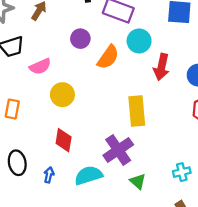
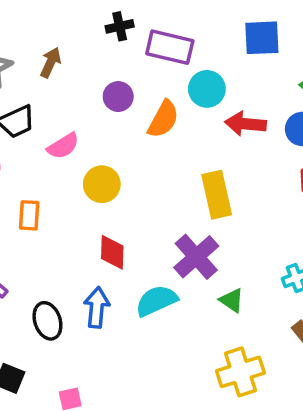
red arrow: (161, 67) -> (245, 124), turned 90
black ellipse: (17, 163) -> (47, 321), moved
blue arrow: (49, 175) -> (97, 307), size x1.6

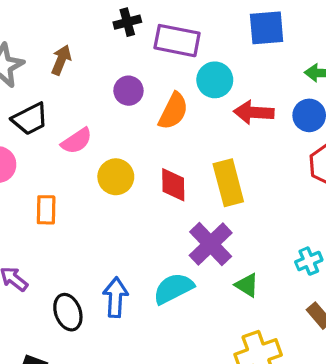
red diamond: (112, 252) -> (173, 185), moved

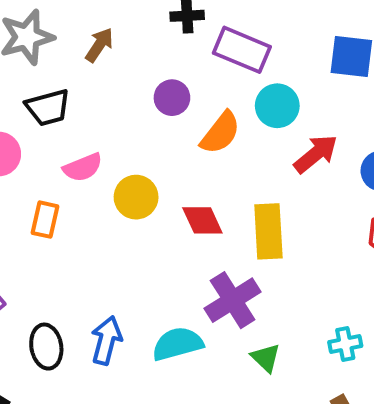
red arrow: (254, 112) -> (316, 154), turned 126
pink semicircle: (77, 141) -> (83, 167), moved
red diamond: (173, 185) -> (202, 220), turned -36

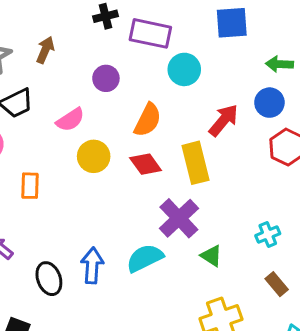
orange semicircle: (220, 133) -> (148, 120), moved
red arrow: (316, 154) -> (223, 120), moved
pink semicircle: (83, 167) -> (70, 120), moved

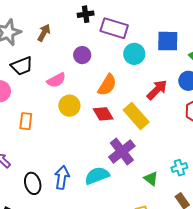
blue square: (232, 23) -> (168, 41), moved
yellow rectangle: (196, 163) -> (136, 116), turned -32
green triangle: (211, 256) -> (151, 179), moved

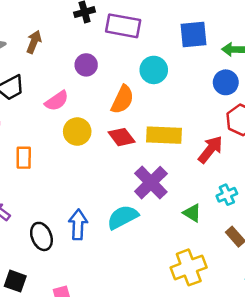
cyan circle: (134, 54) -> (154, 70), moved
red arrow: (157, 90) -> (210, 149), moved
yellow rectangle: (136, 116) -> (164, 135), turned -40

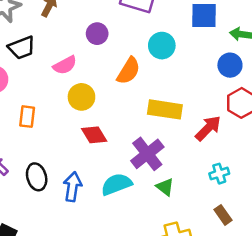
red diamond: (122, 137) -> (94, 135), moved
green triangle: (192, 213) -> (165, 187), moved
black ellipse: (41, 236) -> (37, 177), moved

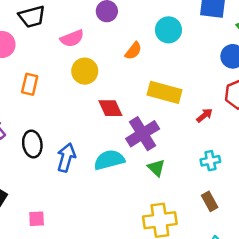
orange semicircle: (129, 71) -> (133, 51), size x0.7
red arrow: (208, 128) -> (205, 115), size x0.6
red diamond: (94, 135) -> (110, 108), moved

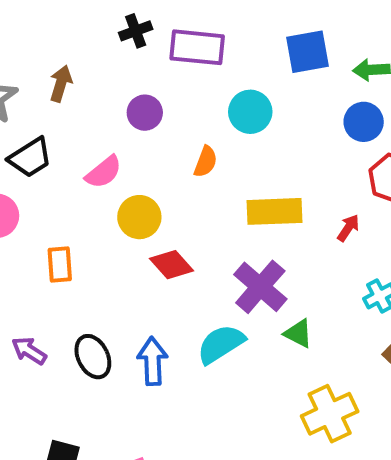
red diamond: (110, 108) -> (171, 265), moved

